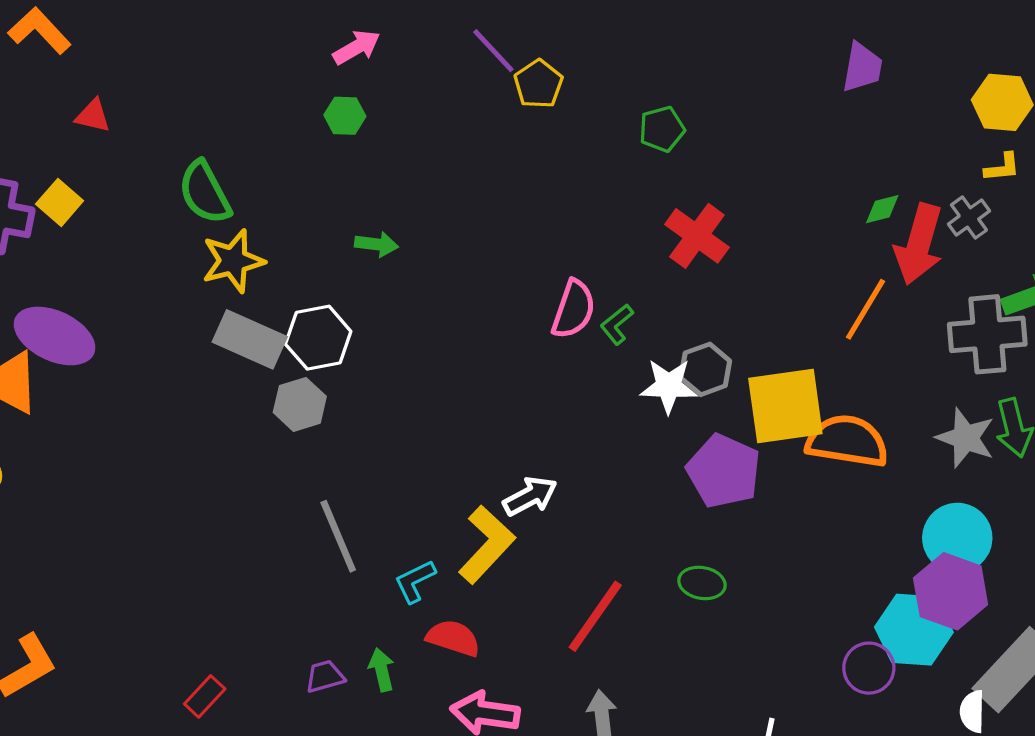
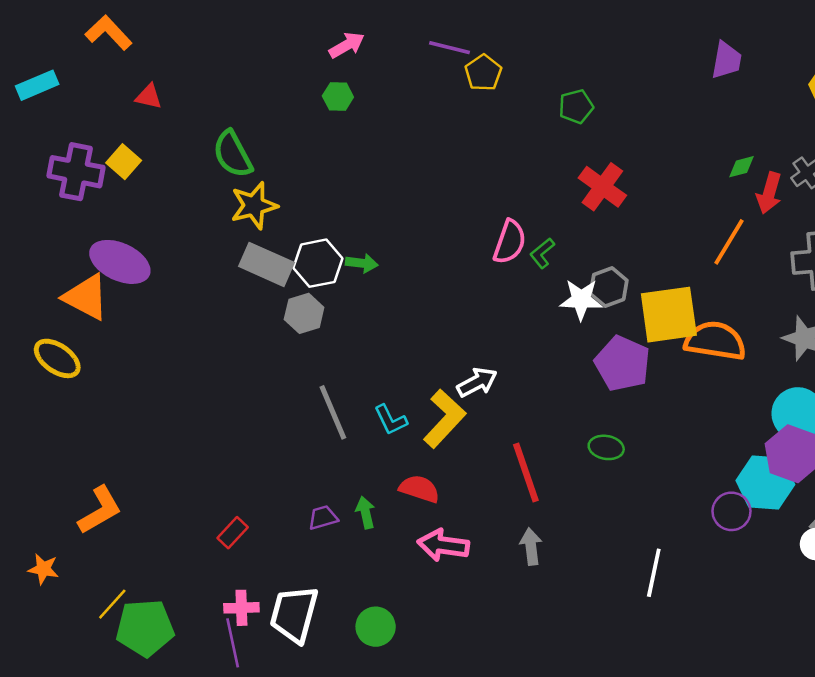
purple line: (493, 51) -> (449, 48), turned -33
green arrow: (377, 244) -> (362, 263), moved
red arrow: (919, 244) -> (769, 193), size x0.7
cyan L-shape: (415, 581) -> (391, 420), moved, turned -90
red line: (595, 616) -> (526, 472), turned -54

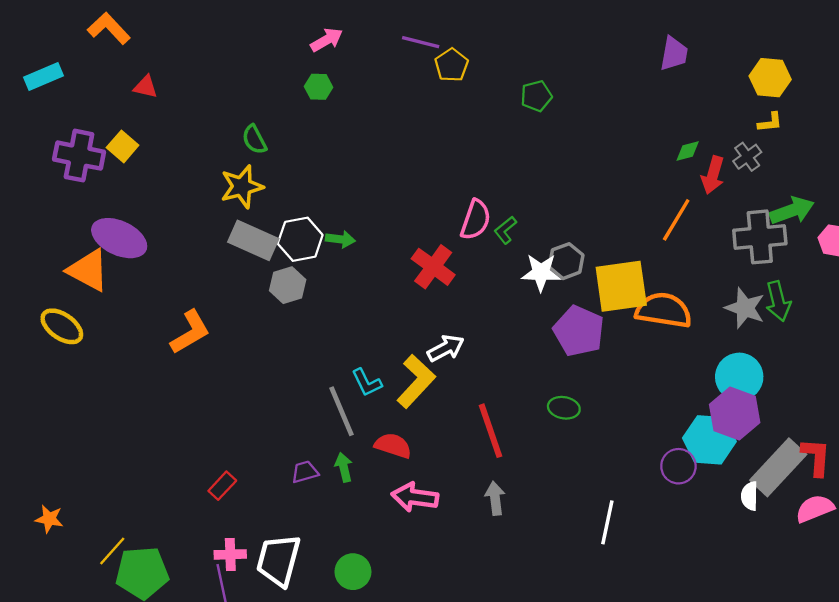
green semicircle: (233, 154) -> (254, 140), moved, size x0.7
red cross: (602, 187) -> (433, 267), moved
gray line: (333, 412) -> (341, 411), moved
orange L-shape: (100, 510) -> (190, 332), moved

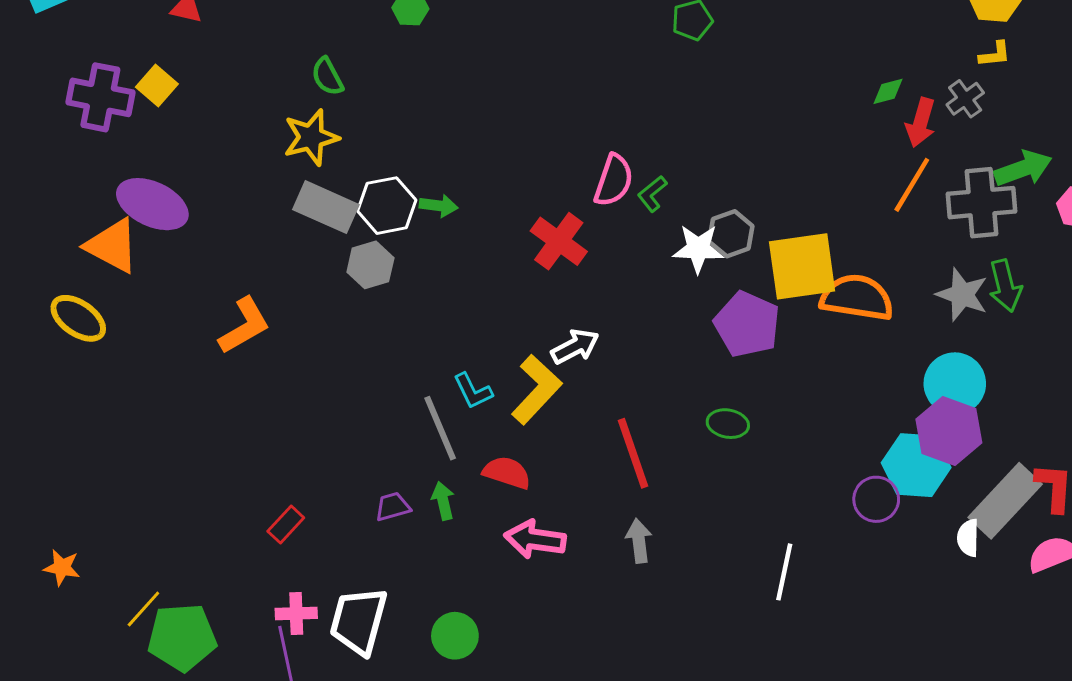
orange line: (676, 220) -> (912, 185), moved

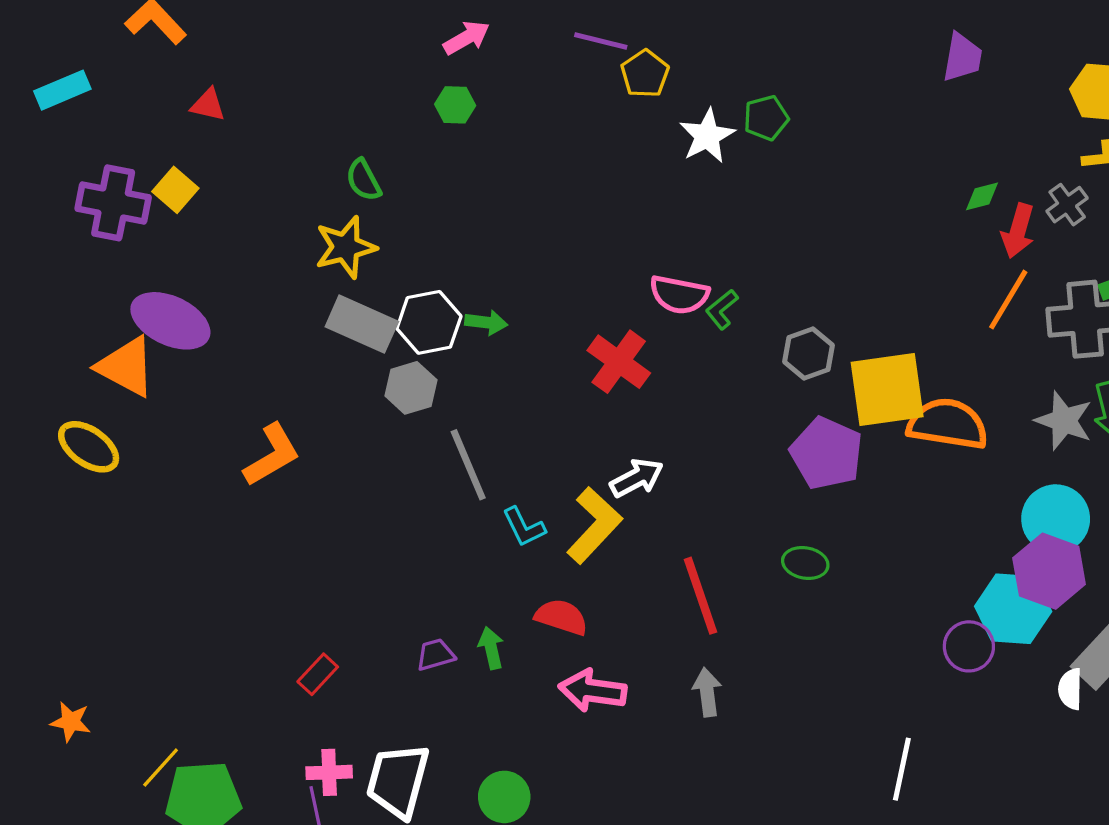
pink semicircle: (614, 180) -> (679, 295), turned 82
white star: (698, 249) -> (707, 136), moved, turned -30
gray line: (440, 428) -> (468, 465), moved
white line: (784, 572) -> (902, 769), moved

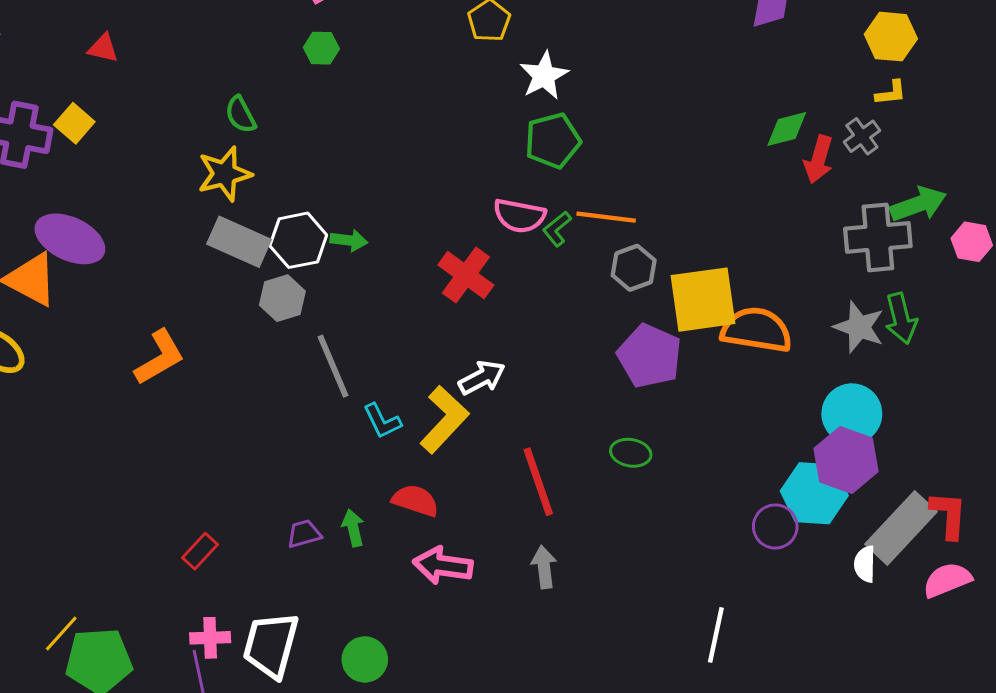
green pentagon: (766, 118) -> (553, 141), moved, size x1.4
green diamond: (982, 196) -> (787, 129), size x1.4
orange line: (1008, 300) -> (606, 217), moved, turned 66

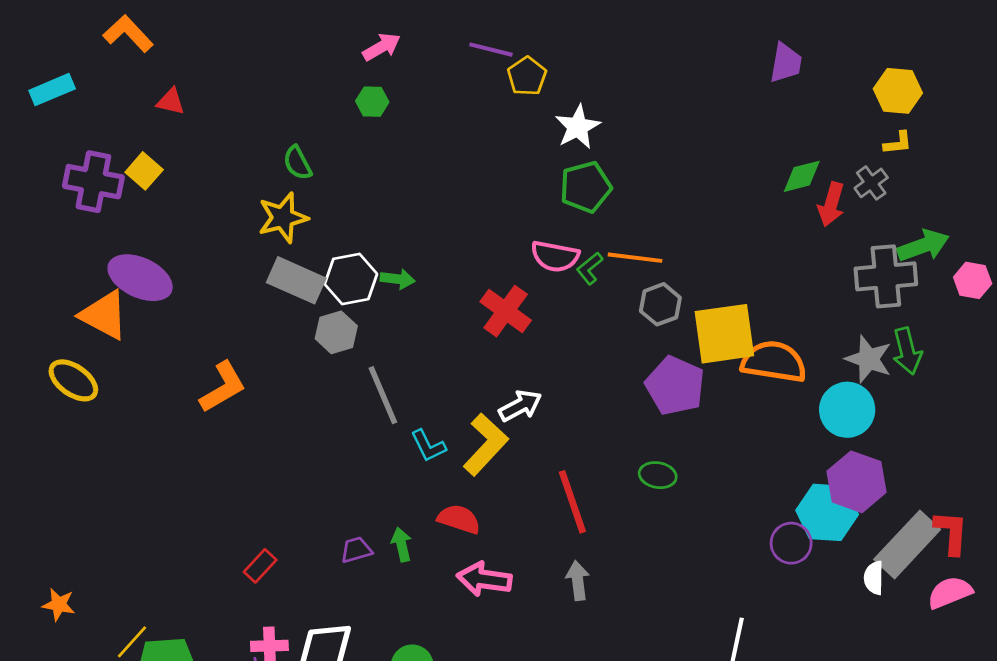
cyan circle: (852, 414) -> (847, 410), moved

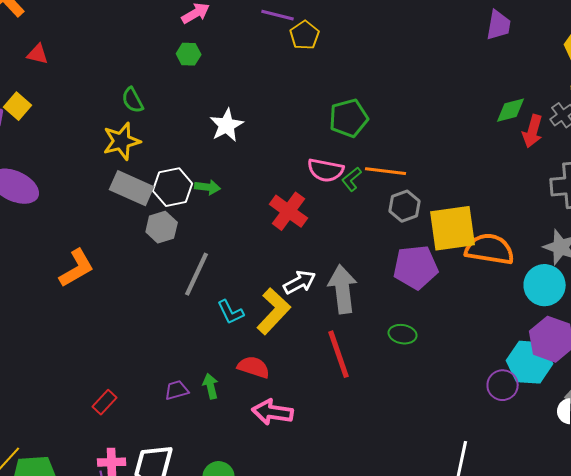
white star: (578, 127) -> (227, 125), moved
purple pentagon: (675, 386) -> (416, 267), turned -30
gray line: (383, 395) -> (197, 274), turned 48
gray arrow: (578, 581) -> (343, 289), moved, size x1.6

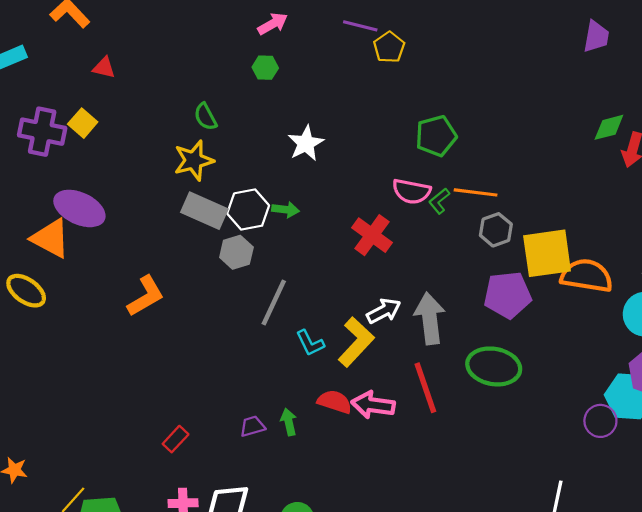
green ellipse: (403, 334) -> (494, 366), size x1.8
pink arrow: (273, 412) -> (373, 405), moved

